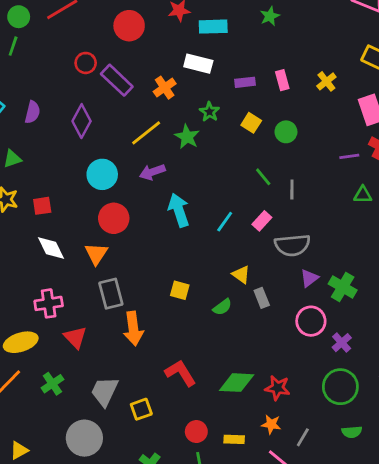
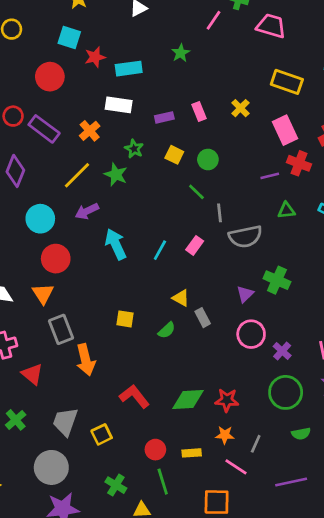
green line: (263, 177) -> (196, 192), moved
gray semicircle: (292, 245) -> (245, 237), moved
green cross: (343, 287) -> (277, 280), moved

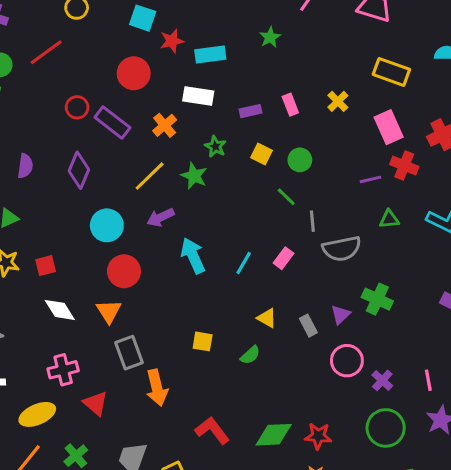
red circle: (50, 77) -> (134, 73), moved
gray rectangle: (203, 318) -> (308, 326), moved

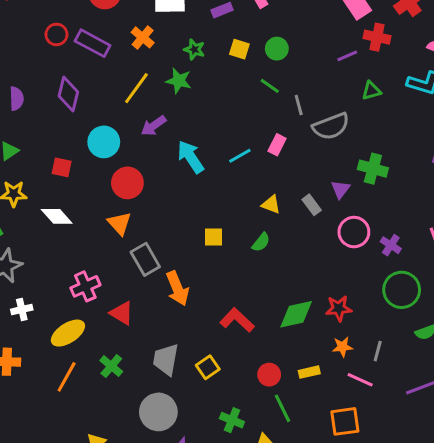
cyan line: (244, 263) -> (240, 156), turned 40
red square: (46, 266) -> (62, 167), moved, turned 36
white diamond: (60, 310) -> (57, 216), moved

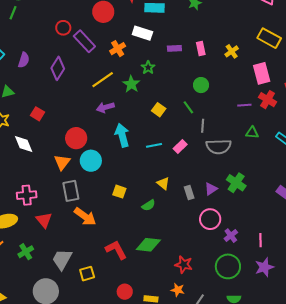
yellow square: (239, 49) -> (159, 110), moved
cyan circle: (104, 142) -> (91, 161), moved
orange arrow: (177, 288) -> (85, 216), turned -50
green diamond: (296, 314) -> (148, 245), moved

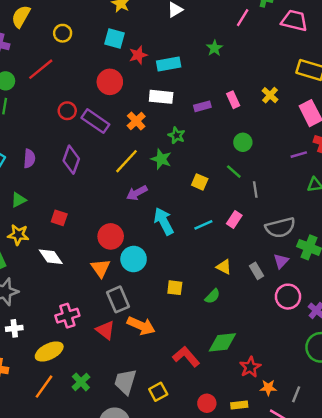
gray semicircle: (219, 147) -> (280, 228), moved
red triangle: (44, 220) -> (105, 330), moved
red star: (184, 265) -> (250, 367), moved, turned -30

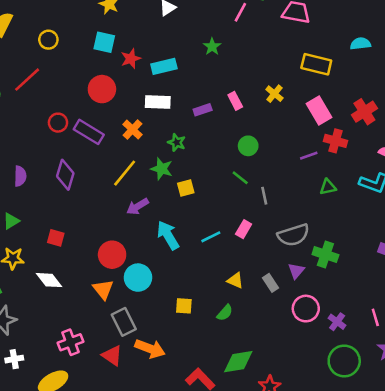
yellow square: (200, 182) -> (186, 188), moved, turned -35

